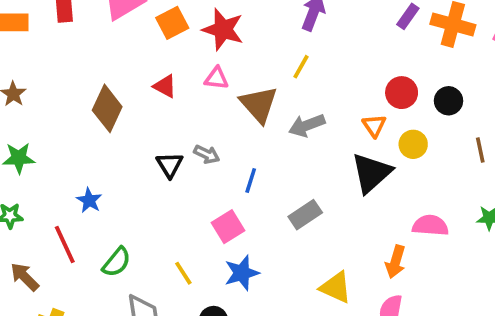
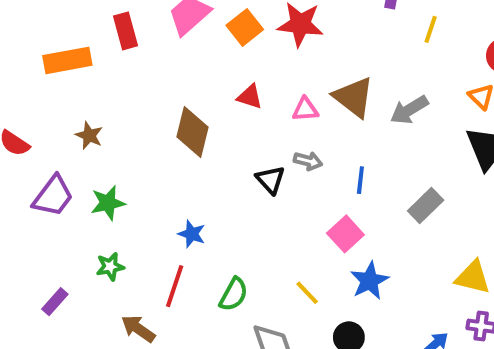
yellow line: (301, 67) -> (431, 29), moved
pink triangle: (217, 78) -> (305, 109), moved
red line: (65, 244) -> (175, 286), turned 54

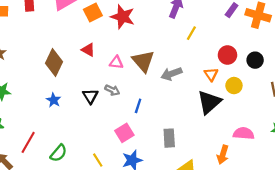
gray rectangle: (426, 206) -> (169, 138), moved, turned -60
blue star: (192, 234) -> (54, 100), moved

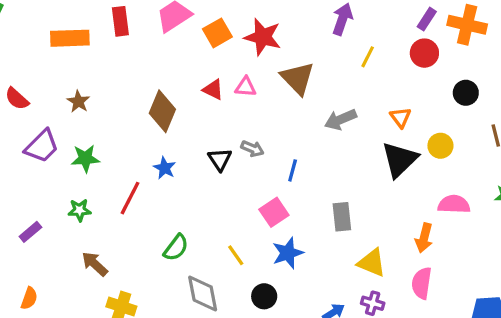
red circle: (227, 55) -> (424, 53), moved
brown triangle: (143, 61) -> (298, 78), moved
pink triangle: (116, 62) -> (246, 87), moved
yellow circle: (234, 86) -> (440, 146), moved
red line: (28, 142) -> (130, 198), moved

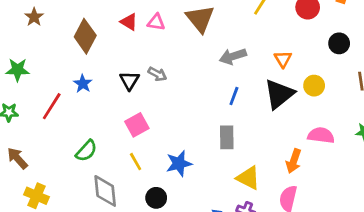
brown star: (78, 102) -> (34, 17), moved
blue line: (293, 170) -> (234, 96), moved
pink square: (274, 212) -> (137, 125), moved

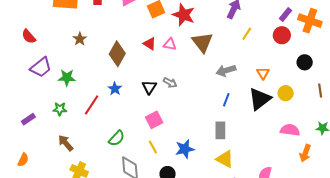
orange arrow: (294, 161) -> (305, 153), moved
yellow triangle: (248, 178) -> (225, 159), moved

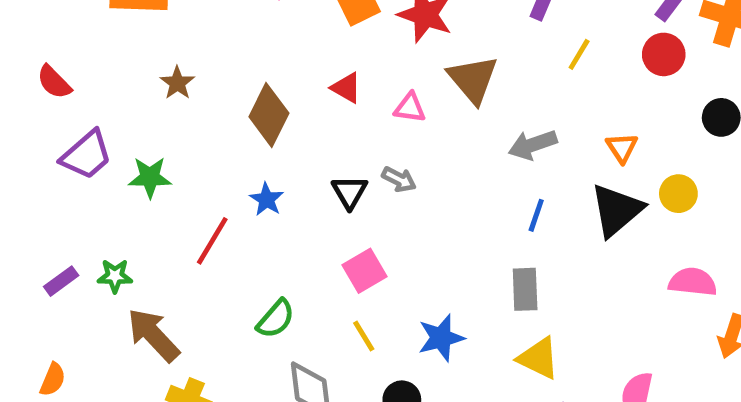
pink triangle: (170, 44) -> (410, 108), moved
green star: (60, 109) -> (115, 276), moved
brown arrow: (66, 143) -> (153, 335), size x1.4

